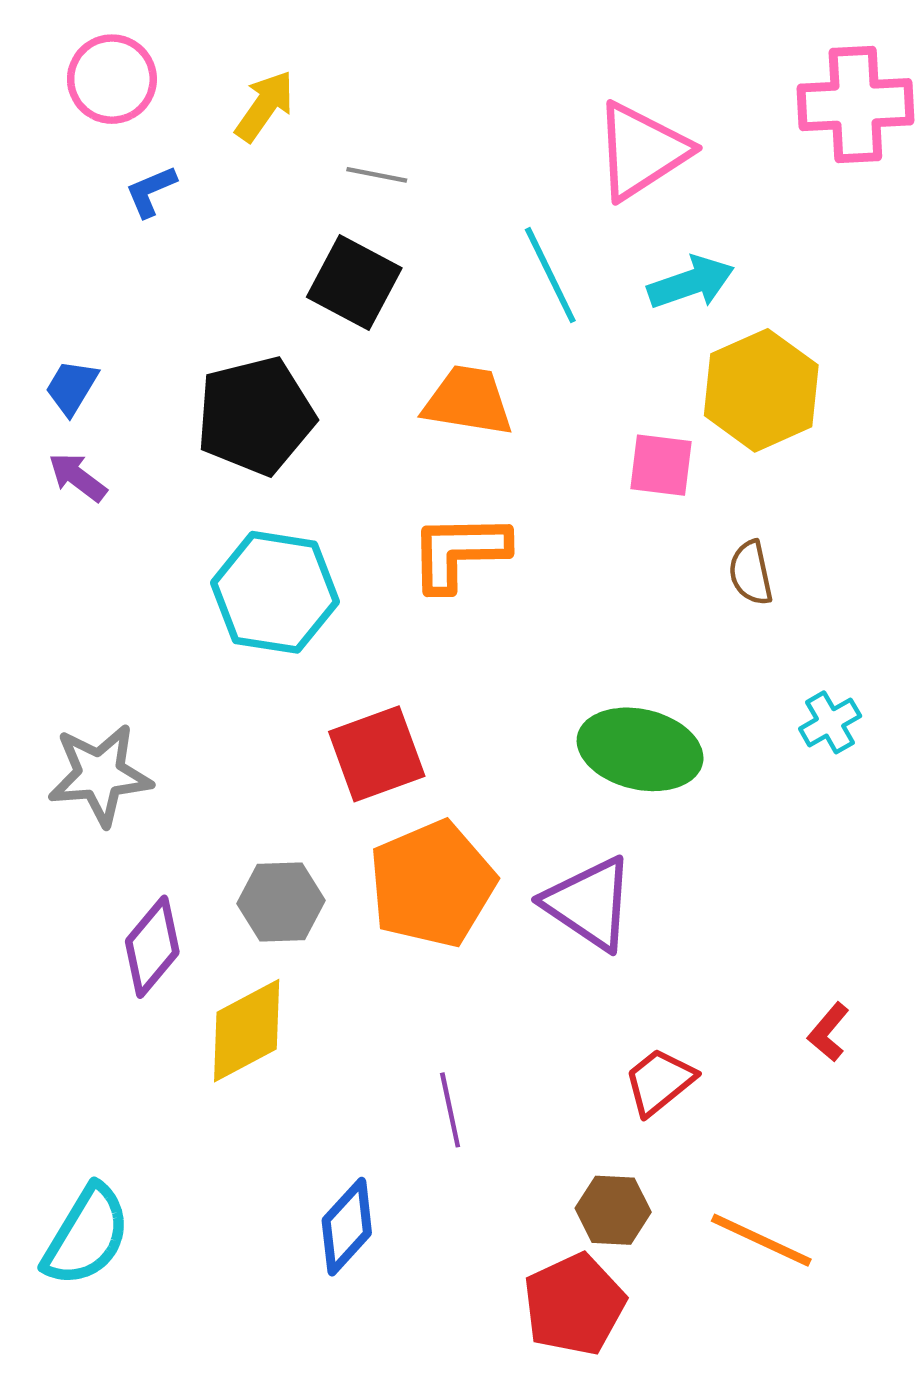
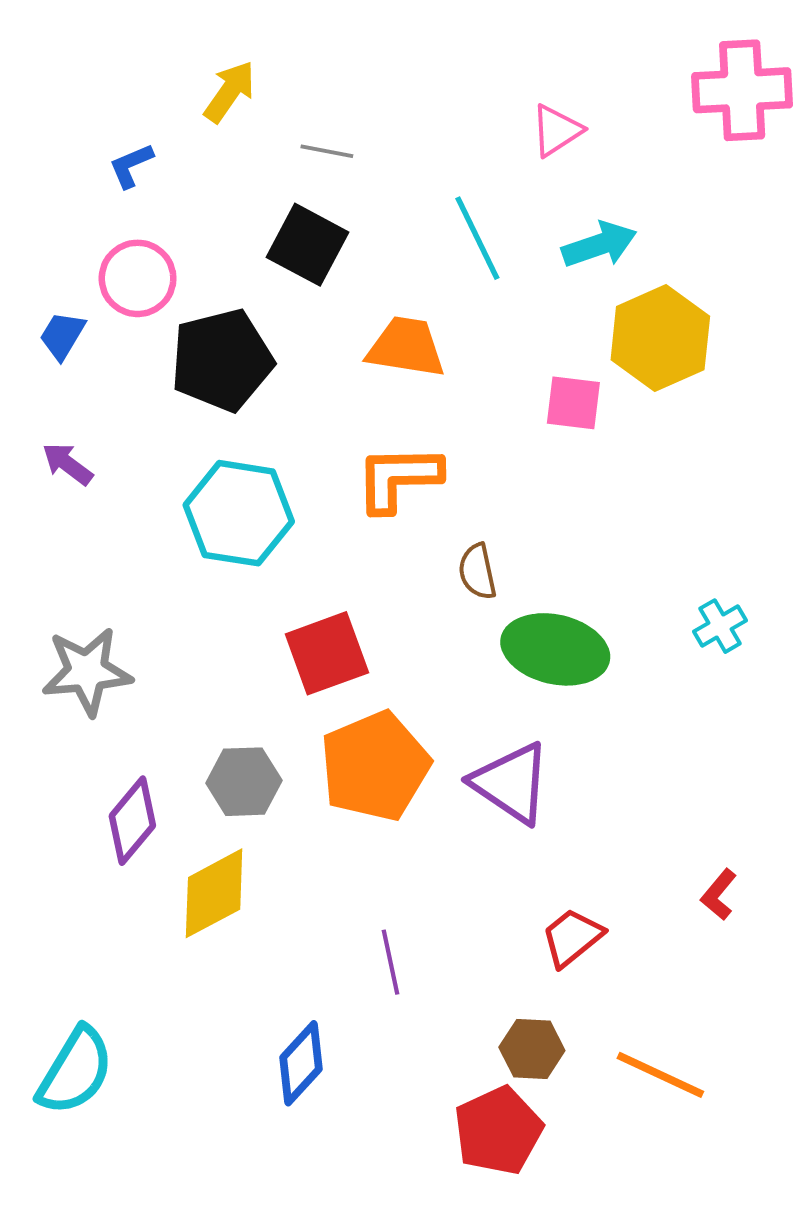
pink circle: (112, 79) -> (138, 278), moved
pink triangle: (642, 151) -> (557, 130), size x0.6
purple arrow: (78, 477) -> (67, 464), moved
brown semicircle: (751, 573) -> (477, 572), moved

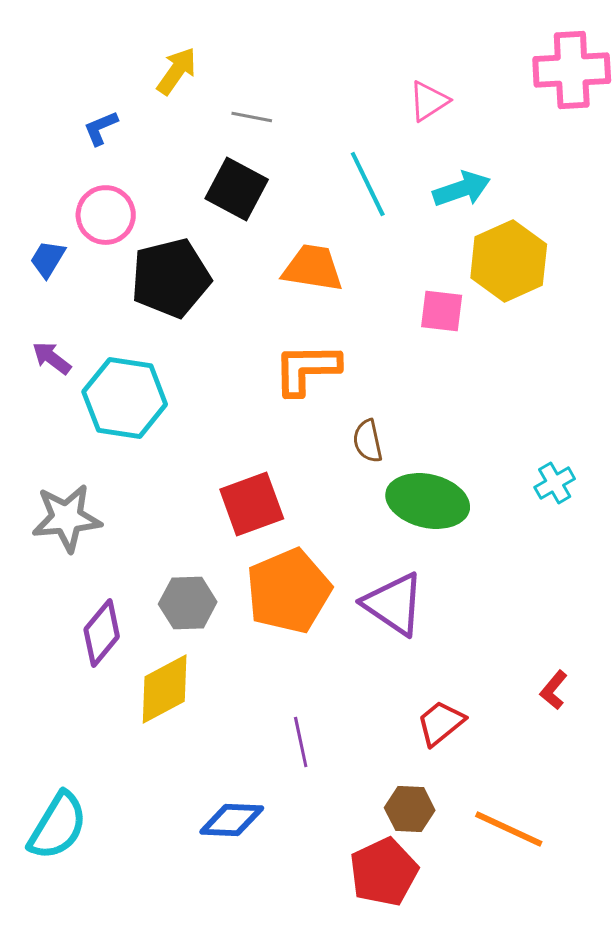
cyan hexagon: (239, 513) -> (125, 398), moved
blue diamond: (301, 1063) -> (232, 820), turned 50

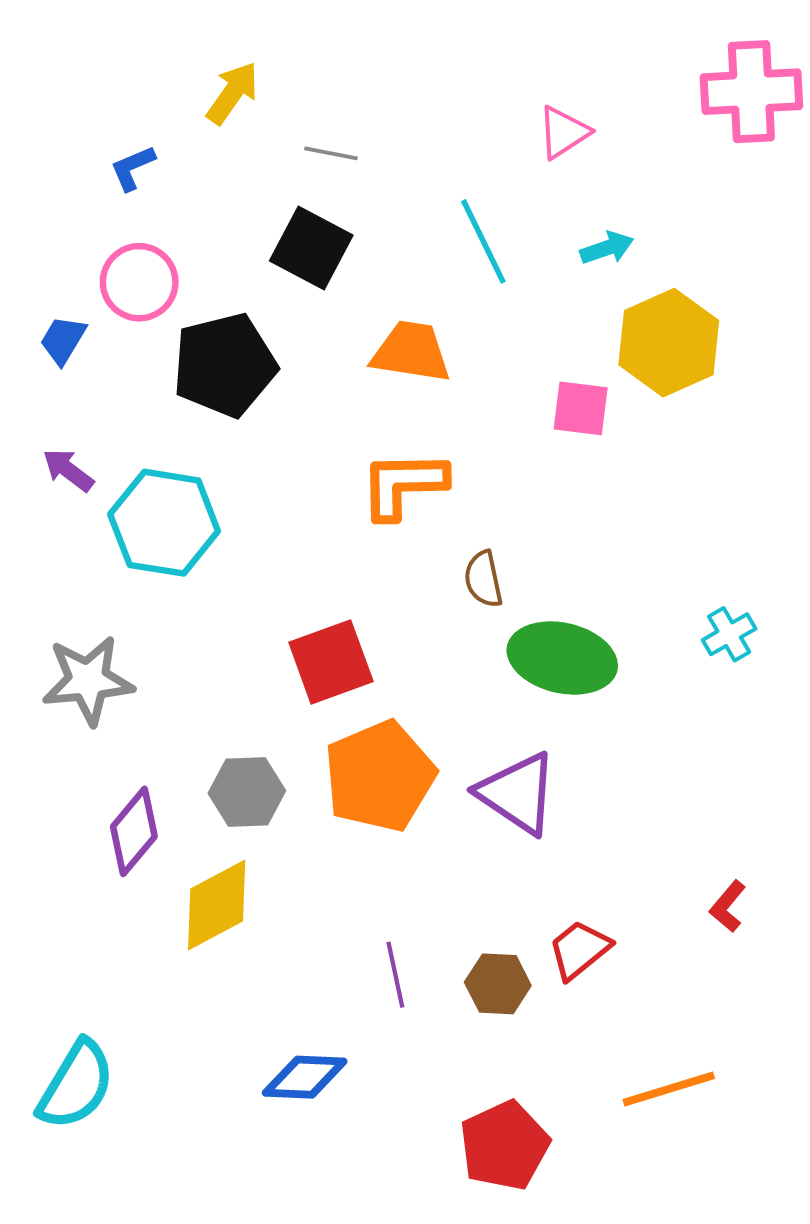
cyan arrow: (462, 189) -> (607, 248), size x0.7
brown hexagon: (410, 809) -> (498, 984), moved
orange line: (509, 829) -> (669, 1089), turned -42

